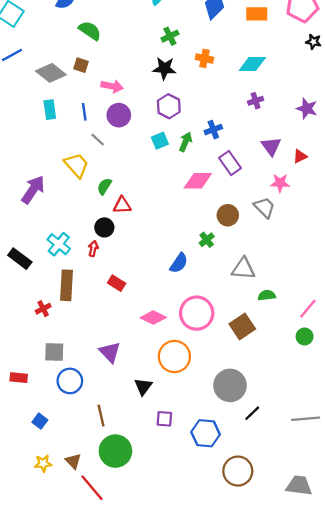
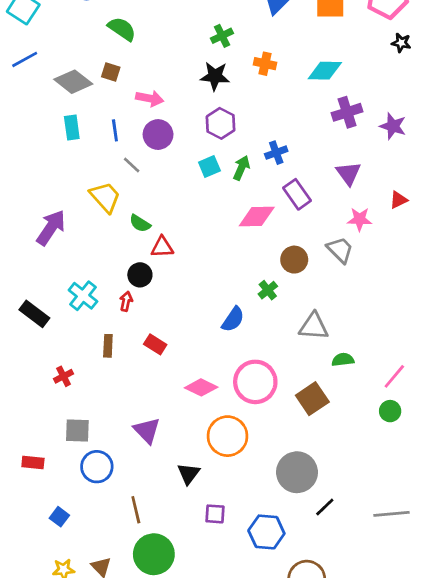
purple cross: (256, 101) -> (347, 112), moved, size x1.5
red triangle: (300, 156) -> (398, 200), moved
green semicircle: (104, 186) -> (140, 223), turned -90
brown rectangle: (67, 285) -> (108, 346), moved, size x0.6

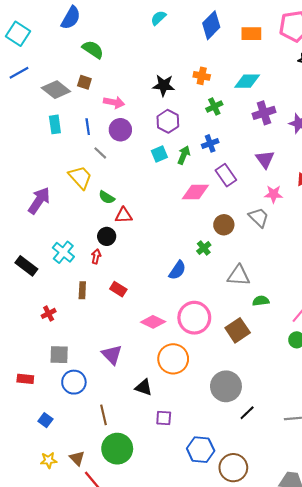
green cross: (222, 36) -> (214, 107), moved
black triangle: (189, 474) -> (144, 387), turned -48
blue hexagon: (266, 532) -> (201, 450), moved

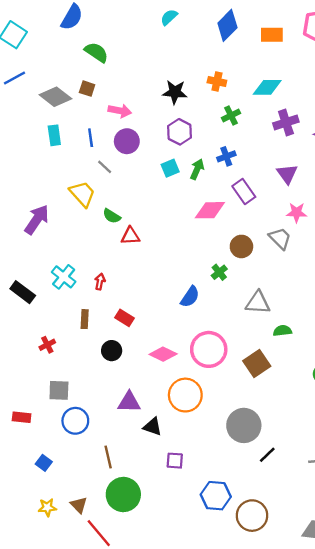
black circle: (107, 236) -> (112, 351), moved
purple triangle: (112, 355) -> (129, 402), moved, turned -45

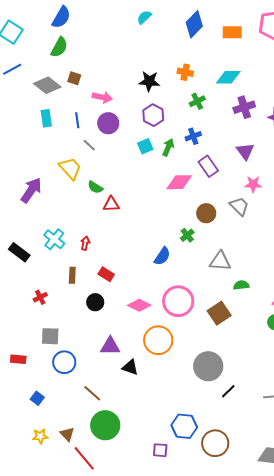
green semicircle: (96, 52) -> (59, 47), moved, turned 85
brown line: (108, 457) -> (92, 393), turned -36
purple square: (175, 461) -> (160, 450), moved

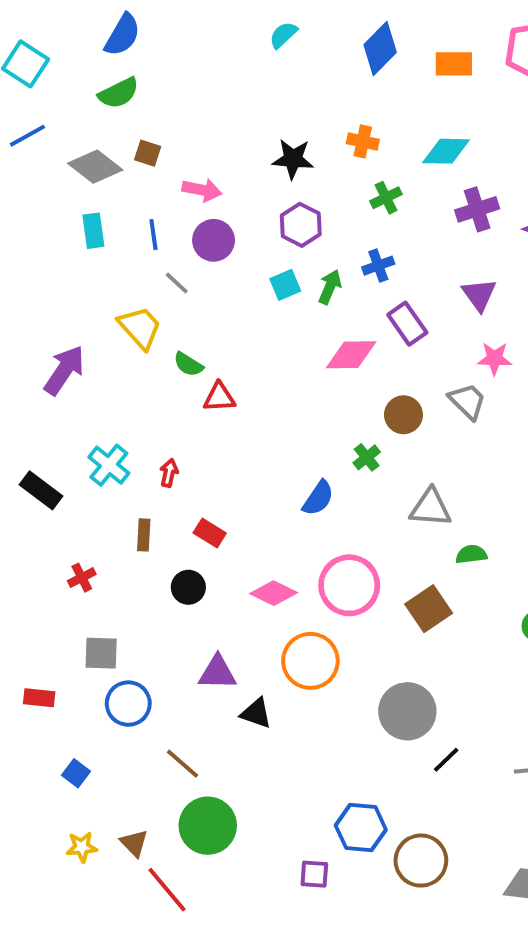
green semicircle: (59, 47) -> (119, 93), turned 35

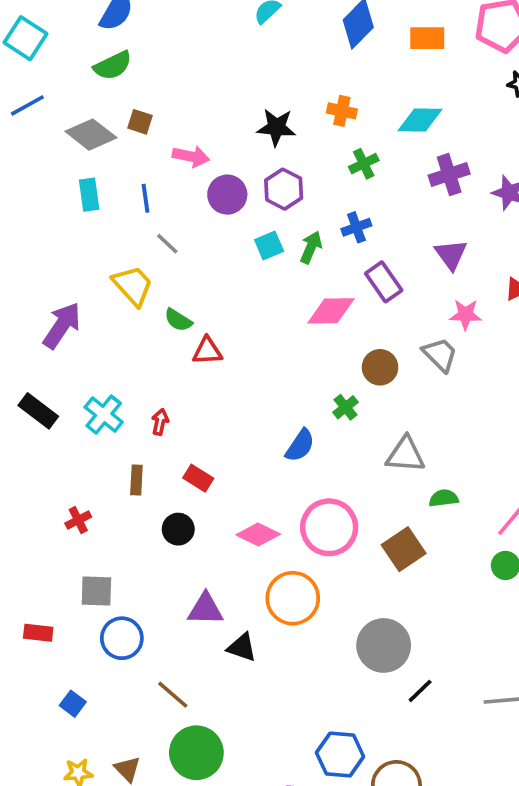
purple circle: (214, 240) -> (227, 195), moved
black rectangle: (41, 490) -> (38, 411), moved

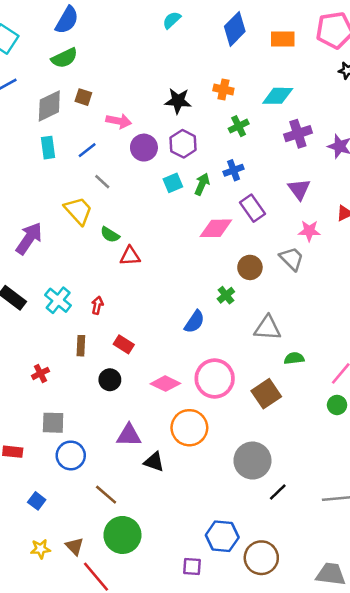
gray diamond: (91, 135) -> (49, 106), turned -64
blue line: (145, 198) -> (87, 150), turned 60

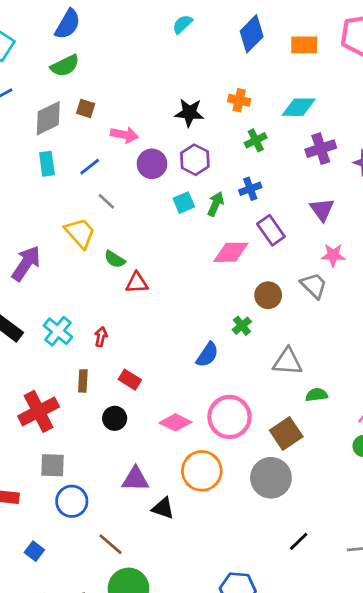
red cross: (40, 373) -> (39, 411), size x2.0
gray circle: (252, 461) -> (271, 478), moved

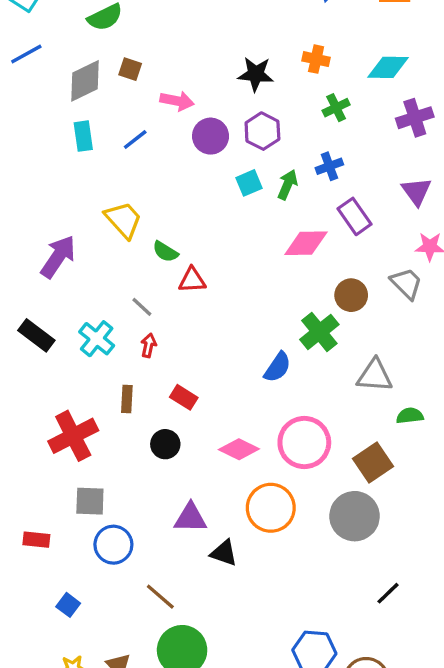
gray line: (106, 201) -> (142, 307), moved
green cross: (242, 326) -> (319, 332), size x1.6

